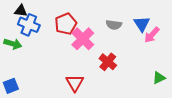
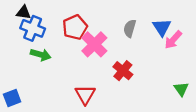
gray semicircle: (114, 25) -> (130, 28), turned 98
green arrow: (13, 44) -> (41, 55), moved
green triangle: (159, 78) -> (181, 89), turned -40

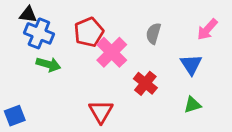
blue triangle: (162, 27) -> (191, 64), moved
pink arrow: (173, 40) -> (207, 29), moved
green triangle: (181, 89) -> (192, 105), moved, turned 49

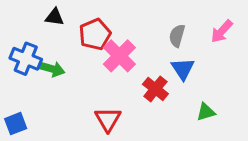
black triangle: (28, 15) -> (55, 17), moved
blue cross: (39, 33) -> (26, 59), moved
gray semicircle: (153, 33) -> (177, 36), moved
blue triangle: (191, 64) -> (183, 69), moved

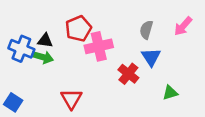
black triangle: (55, 17) -> (45, 40), moved
pink cross: (119, 56) -> (99, 46), turned 32
red triangle: (108, 119) -> (71, 99), moved
blue square: (16, 124) -> (13, 102), turned -36

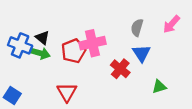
red pentagon: (78, 29) -> (73, 51), moved
black triangle: (45, 40) -> (42, 38), turned 32

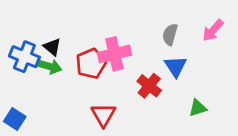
red triangle: (67, 92) -> (103, 115), moved

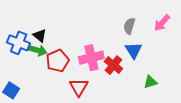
pink cross: (115, 54) -> (91, 58), moved
red pentagon: (91, 64) -> (58, 61), moved

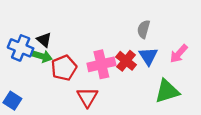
pink arrow: (162, 23) -> (179, 54), moved
red cross: (113, 65) -> (126, 61), moved
green triangle: (150, 82) -> (167, 91), size x1.6

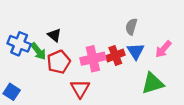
black triangle: (44, 40) -> (54, 35), moved
green arrow: (42, 56) -> (38, 51), turned 36
red cross: (126, 61) -> (115, 56), turned 30

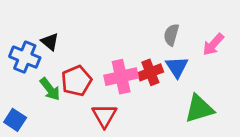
black triangle: (54, 35) -> (50, 42), moved
pink arrow: (163, 49) -> (213, 45), moved
green arrow: (38, 51) -> (50, 89), moved

